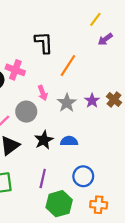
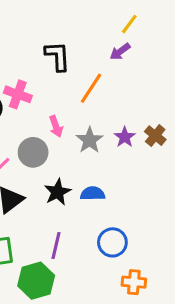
purple arrow: (105, 39) -> (120, 52), moved
green hexagon: (59, 204) -> (36, 281), moved

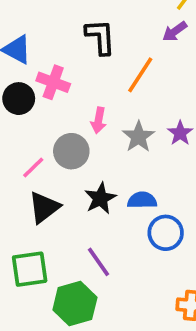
pink arrow: (56, 126) -> (99, 120), turned 30
blue circle: (112, 242) -> (166, 233), moved
purple line: (56, 245) -> (99, 262), turned -48

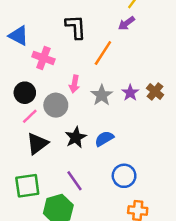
black circle: (19, 99) -> (25, 93), moved
blue semicircle: (142, 200) -> (104, 139), turned -30
blue circle: (166, 233) -> (124, 176), moved

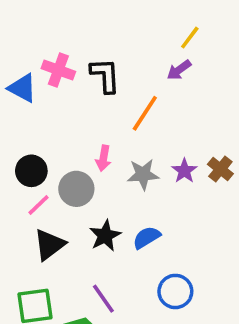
pink cross: (43, 58) -> (58, 70), moved
gray star: (102, 95) -> (143, 174), turned 30

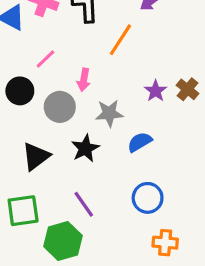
gray star: (143, 174) -> (109, 113), moved
pink line: (39, 205) -> (45, 59), moved
blue semicircle: (147, 237) -> (140, 142), moved

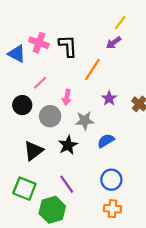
purple star: (156, 91) -> (109, 98), moved
green square: (23, 211) -> (24, 189), turned 30
orange cross: (165, 243) -> (112, 209), moved

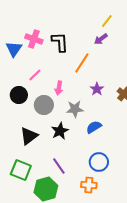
blue triangle: (17, 54) -> (14, 49), turned 36
orange cross: (112, 209) -> (89, 185), moved

